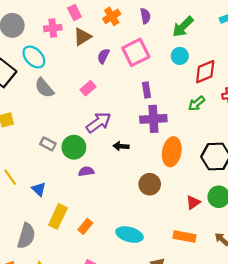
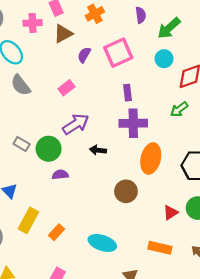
purple semicircle: (145, 16) -> (141, 15), moved

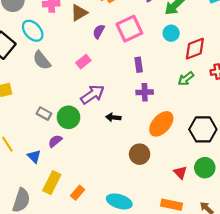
purple cross: (133, 123) -> (145, 92), size x0.7
orange ellipse: (151, 159) -> (161, 124), turned 30
purple semicircle: (60, 175) -> (55, 141), moved, turned -32
red triangle: (171, 213) -> (180, 172), turned -40

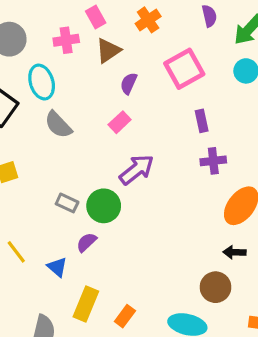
cyan ellipse: (33, 31) -> (42, 82), turned 30
purple semicircle: (99, 31) -> (129, 83), moved
black arrow: (113, 117) -> (234, 252), moved
brown circle: (140, 154) -> (216, 287), moved

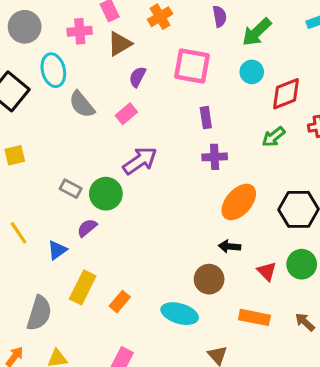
pink square: (184, 69) -> (192, 66), turned 36
gray semicircle: (58, 125) -> (82, 104), moved
blue triangle: (57, 267) -> (57, 250), turned 40

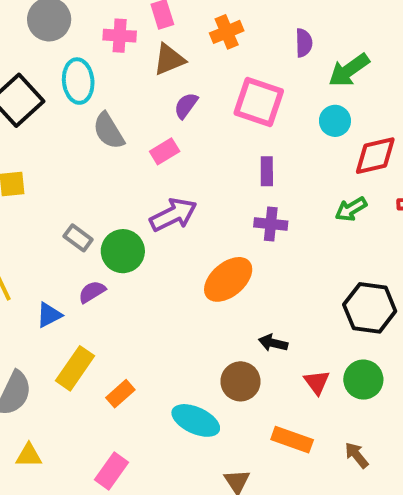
orange ellipse: (239, 202) -> (228, 279), moved

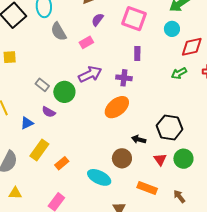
purple cross: (271, 224) -> (124, 78), moved
purple semicircle: (92, 292) -> (49, 112), turned -120
black hexagon: (370, 308) -> (170, 127), moved

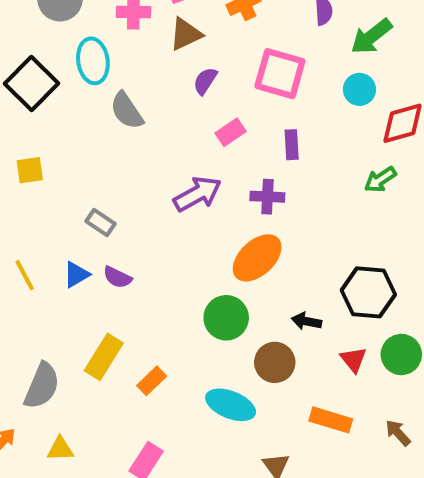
pink rectangle: (86, 42) -> (231, 132), moved
green circle: (64, 92) -> (226, 318), moved
blue triangle: (27, 123) -> (76, 275), moved

